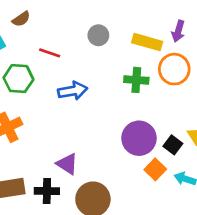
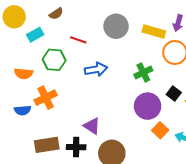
gray circle: (98, 35) -> (116, 26), size x1.5
green cross: (136, 80) -> (143, 72), moved, turned -30
black square: (173, 145) -> (174, 93), moved

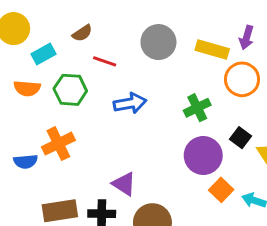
brown semicircle: (56, 14) -> (82, 33), moved
orange semicircle: (24, 74) -> (27, 88), moved

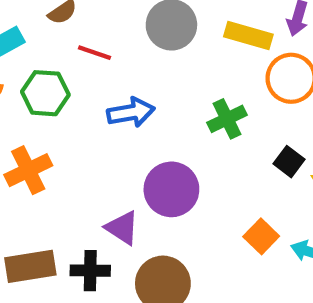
purple circle: (203, 156) -> (171, 189), moved

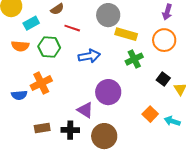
yellow rectangle: (248, 36) -> (126, 34), moved
brown rectangle: (30, 266) -> (42, 128), size x0.7

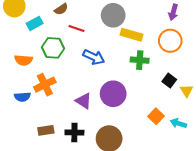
orange semicircle: (20, 46) -> (23, 60), moved
blue arrow: (89, 56) -> (94, 57), turned 35
green cross: (134, 59) -> (140, 60), turned 30
purple triangle: (85, 110) -> (84, 101), moved

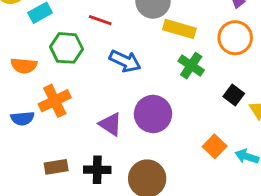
green cross: (140, 60) -> (191, 66), turned 30

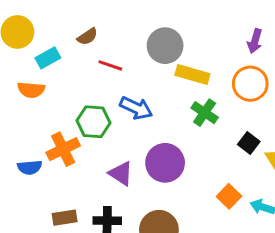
green hexagon: (66, 48) -> (94, 122), moved
orange semicircle: (24, 66) -> (31, 90), moved

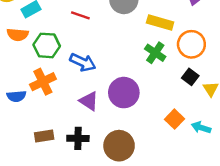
yellow rectangle: (192, 75) -> (160, 23), moved
orange circle: (250, 84) -> (191, 44), moved
blue arrow: (136, 108) -> (83, 62), moved
green hexagon: (94, 122) -> (47, 45), moved

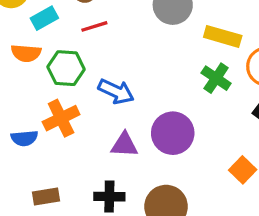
red line: (80, 15) -> (94, 26), moved, turned -36
purple triangle: (89, 101) -> (124, 145), turned -30
brown rectangle: (44, 136) -> (46, 197), moved

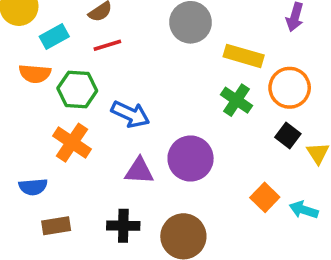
orange cross: (61, 118) -> (72, 143), turned -30
blue semicircle: (24, 138) -> (33, 187), moved

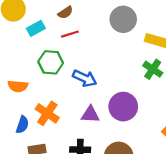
orange semicircle: (35, 74) -> (18, 86), moved
orange cross: (72, 143) -> (47, 113), moved
blue semicircle: (33, 187) -> (22, 125), turned -66

